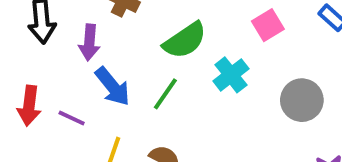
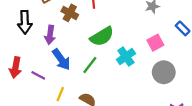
pink square: (268, 25) -> (155, 43), moved

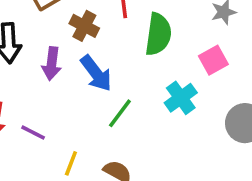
green semicircle: (102, 36) -> (158, 34), moved, turned -50
pink square: (155, 43) -> (213, 60), moved
blue arrow: (61, 59) -> (96, 73), moved

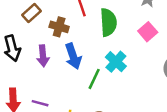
blue arrow: (96, 73) -> (73, 56), turned 30
cyan cross: (181, 98) -> (116, 62), moved

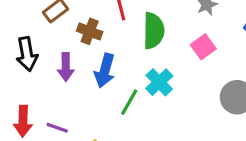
blue arrow: (73, 56) -> (105, 71), turned 30

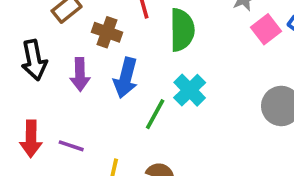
pink square: (203, 47) -> (266, 29), moved

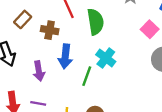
pink square: (266, 29) -> (150, 29), moved
purple arrow: (80, 74) -> (39, 71), moved

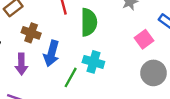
brown cross: (50, 30) -> (31, 33), moved
cyan cross: (106, 58) -> (93, 62), turned -30

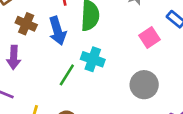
blue arrow: (51, 53) -> (57, 31), moved, turned -35
gray circle: (153, 73) -> (144, 85), moved

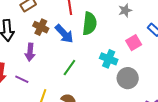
blue arrow: (57, 31) -> (64, 34), turned -30
cyan cross: (93, 59) -> (109, 59), moved

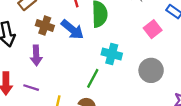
cyan cross: (109, 59) -> (112, 54), moved
green line: (69, 68) -> (93, 78), moved

